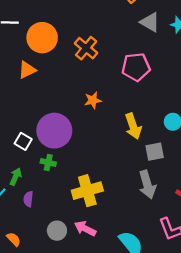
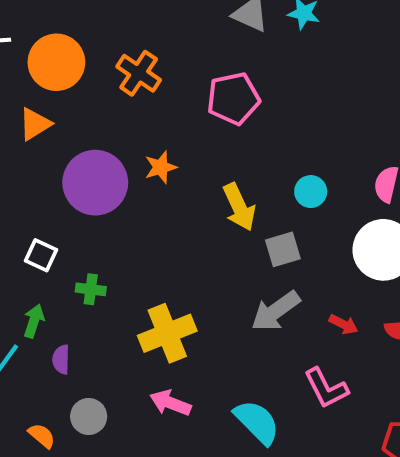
purple circle: (54, 131) -> (95, 183), moved
gray arrow: (147, 185) -> (276, 311), turned 76
gray circle: (57, 231) -> (89, 416), moved

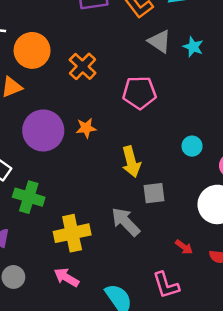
cyan circle: (311, 192) -> (192, 146), moved
green cross: (91, 289) -> (29, 197), size x1.6
gray arrow: (276, 311) -> (126, 222), moved, turned 72

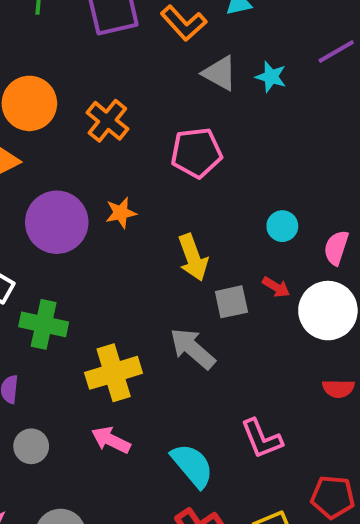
red arrow: (184, 247) -> (276, 287), moved

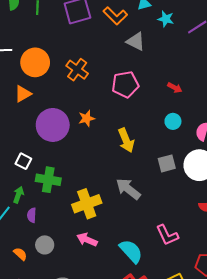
cyan star: (271, 77) -> (166, 19), moved
red arrow: (276, 287) -> (175, 88), moved
gray square: (231, 302) -> (167, 163), moved

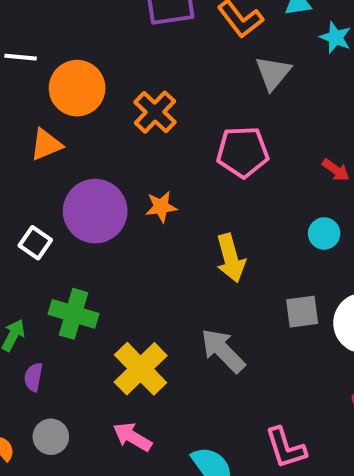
gray triangle: (136, 41) -> (273, 73), turned 36
white square: (23, 161) -> (35, 243), moved
yellow cross: (87, 204) -> (141, 369), turned -32

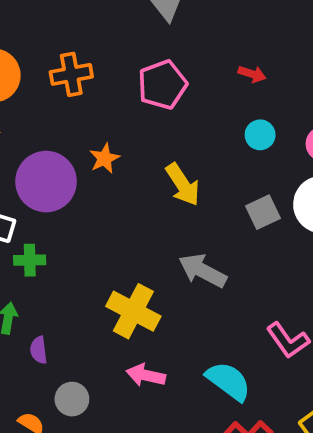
orange cross: (155, 112) -> (71, 74), turned -36
green cross: (73, 314) -> (30, 260), moved, size x0.7

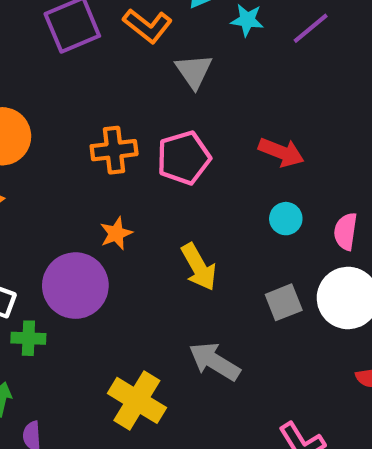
orange cross: (71, 74) -> (114, 150), moved
red arrow: (252, 74) -> (281, 152), size x1.5
purple circle: (46, 182) -> (75, 286), moved

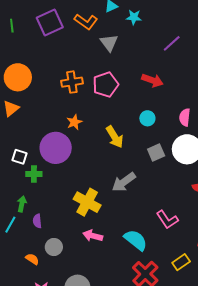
purple line: (311, 28) -> (172, 43), moved
cyan circle: (286, 219) -> (147, 118), moved
gray arrow: (214, 361) -> (124, 182), turned -65

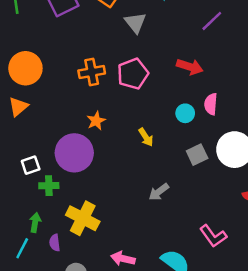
pink semicircle: (185, 117) -> (211, 104), moved
yellow arrow: (115, 137) -> (146, 137), size x0.7
white square: (19, 157) -> (31, 165), turned -35
gray arrow: (124, 182) -> (159, 192), size x0.7
yellow cross: (87, 202) -> (83, 218), moved

